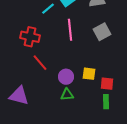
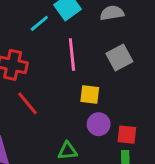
yellow square: (89, 74) -> (90, 95), moved
purple circle: (66, 77) -> (99, 124), moved

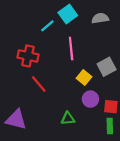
gray square: (119, 57) -> (107, 67), moved
yellow square: (90, 95) -> (84, 78), turned 32

